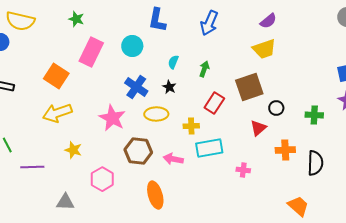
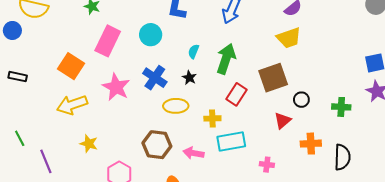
green arrow: (204, 69) -> (226, 59), size x1.8
pink star: (112, 118) -> (116, 87), moved
purple line: (32, 167) -> (46, 161), turned 70

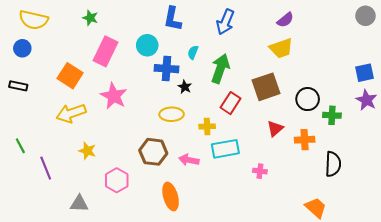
blue circle: (12, 30) -> (22, 48), moved
cyan semicircle: (194, 51) -> (193, 52), moved
blue cross: (155, 78) -> (166, 69), moved, turned -30
black circle: (301, 100) -> (308, 99), moved, size x1.5
orange cross: (311, 144) -> (305, 140), moved

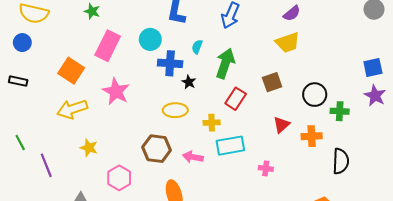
brown square: (266, 87) -> (272, 82), size x0.7

